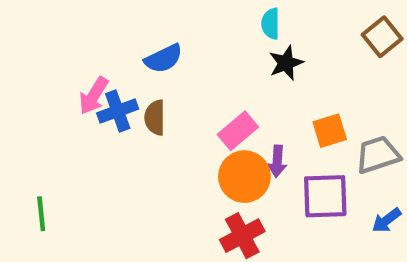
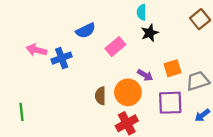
pink arrow: (94, 96) -> (36, 50), moved, turned 72
brown semicircle: (155, 118) -> (100, 96), moved
pink rectangle: (238, 131) -> (115, 47), moved
purple arrow: (277, 161) -> (145, 75), moved, turned -63

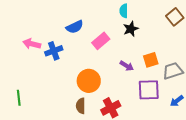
orange circle: (128, 92) -> (89, 81), moved
brown semicircle: (100, 96) -> (81, 106), moved

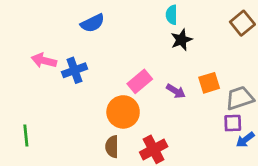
blue semicircle: (75, 27) -> (93, 23), moved
pink rectangle: (101, 41) -> (140, 81), moved
purple square: (149, 90) -> (233, 123), moved, size x0.6

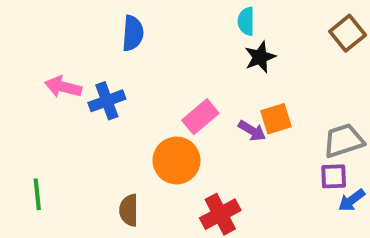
blue semicircle: (93, 23) -> (133, 33), turned -60
orange square: (209, 83) -> (276, 119), moved
brown semicircle: (112, 147) -> (129, 210), moved

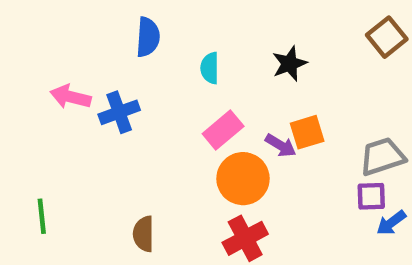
cyan semicircle: (246, 21) -> (210, 68), moved
orange circle: (177, 160) -> (243, 179), moved

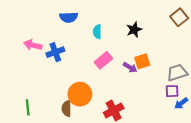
blue semicircle: (148, 37) -> (69, 17), turned 84
orange circle: (243, 179) -> (80, 94), moved
green line: (42, 216) -> (28, 107), moved

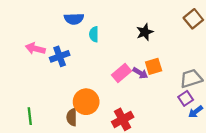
cyan semicircle: (97, 32) -> (94, 34), moved
pink rectangle: (103, 60) -> (121, 73), moved
purple square: (172, 91) -> (186, 98), turned -32

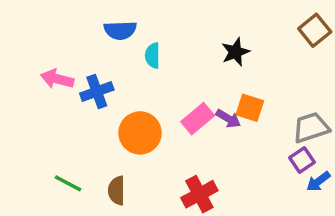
orange square: (154, 66) -> (250, 108), turned 35
orange circle: (86, 102) -> (140, 133), moved
green line: (30, 116) -> (68, 183), moved, turned -56

